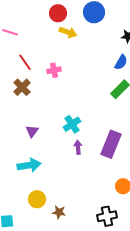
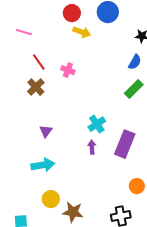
pink cross: (54, 70) -> (68, 70), turned 32
cyan cross: (72, 124) -> (97, 124), moved
brown star: (59, 212) -> (73, 212), size x1.5

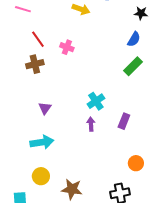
brown cross: (36, 87) -> (35, 64), turned 30
purple rectangle: (125, 144) -> (124, 121), size x0.6
yellow circle: (51, 199) -> (41, 176), moved

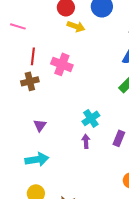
red line: (38, 39) -> (33, 56), turned 42
pink cross: (67, 47) -> (62, 64), size x1.5

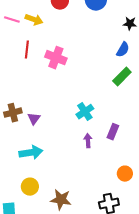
yellow arrow: (76, 26) -> (34, 20), moved
brown cross: (30, 81) -> (13, 113), moved
purple arrow: (86, 141) -> (88, 141), moved

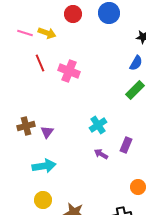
red line: (27, 50) -> (40, 63), turned -30
purple arrow: (88, 141) -> (101, 154), turned -56

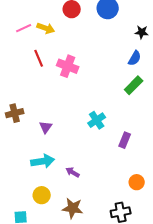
pink line: (25, 33) -> (24, 28), turned -42
brown cross: (26, 126) -> (15, 113), moved
purple arrow: (101, 154) -> (73, 172), moved

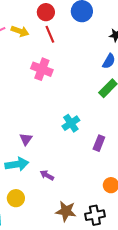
red line: (39, 58) -> (50, 34), moved
purple triangle: (46, 127) -> (26, 139), moved
brown star: (73, 208) -> (66, 211), moved

